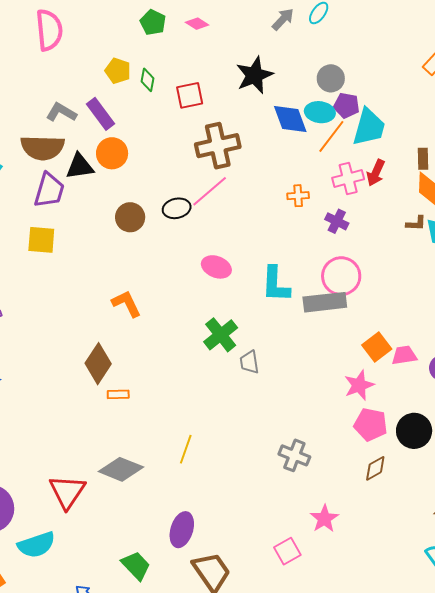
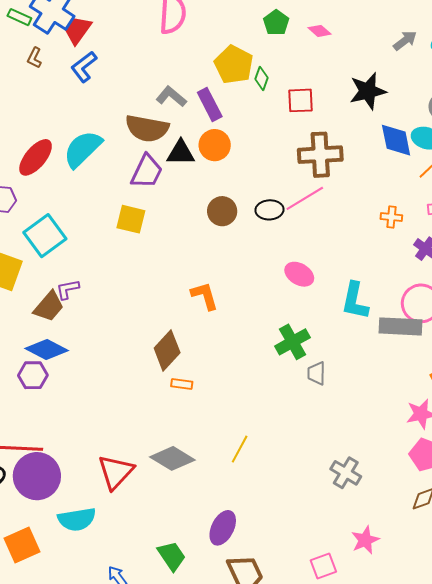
yellow pentagon: (118, 71) -> (234, 65), size x1.5

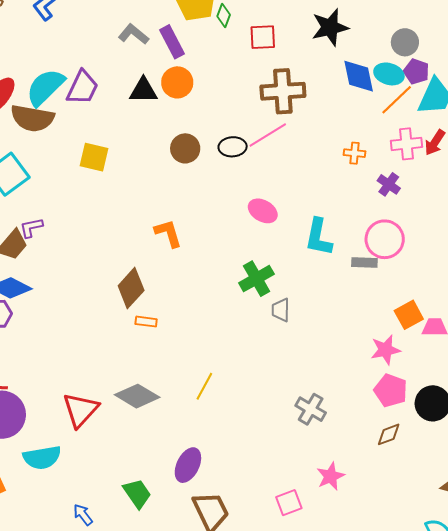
brown semicircle: (147, 128) -> (32, 118), moved
purple trapezoid: (147, 172) -> (82, 88), moved
gray rectangle: (401, 326) -> (364, 262), size x0.6

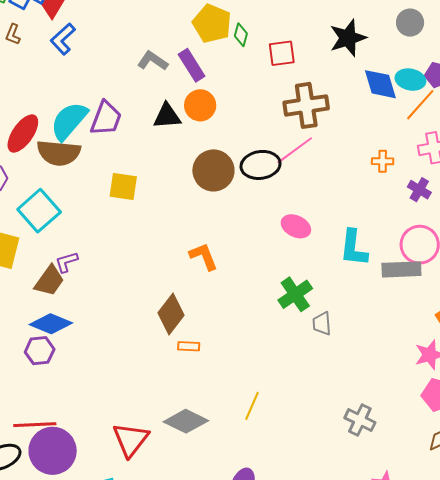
gray circle: (405, 42) -> (410, 23), moved
black ellipse: (233, 147) -> (261, 165), size x1.4
brown circle: (185, 148) -> (213, 170), size x1.4
gray rectangle: (364, 262) -> (401, 269), size x1.5

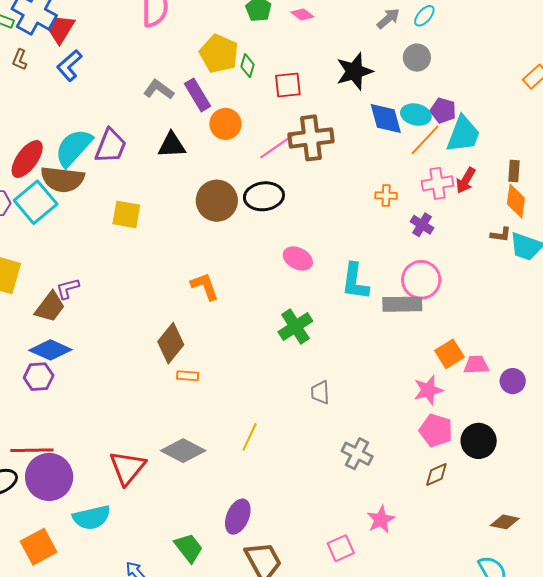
orange circle: (200, 105) -> (225, 124), moved
pink line: (295, 150) -> (278, 146), moved
cyan square: (39, 211) -> (36, 202), moved
gray trapezoid: (322, 324) -> (320, 392), moved

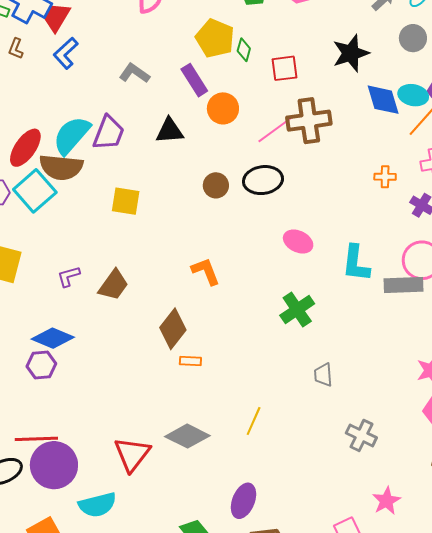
gray L-shape: (159, 90) -> (134, 73), moved
brown circle: (217, 201) -> (216, 185), size x0.6
brown trapezoid: (50, 307) -> (113, 285), moved

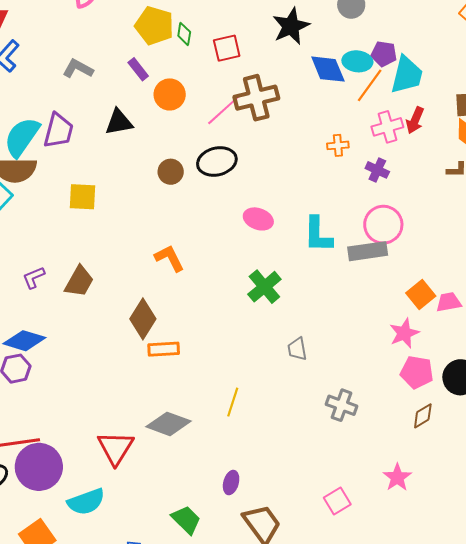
purple rectangle: (194, 80) -> (138, 69), size x0.7
orange rectangle: (190, 361) -> (164, 349), size x1.4
purple ellipse: (243, 501) -> (231, 483), size x0.7
pink star: (387, 501) -> (397, 477), moved

